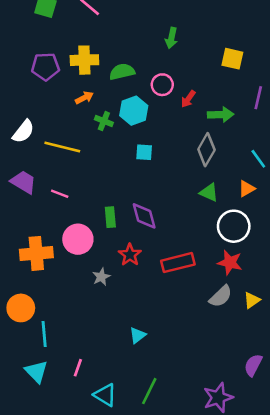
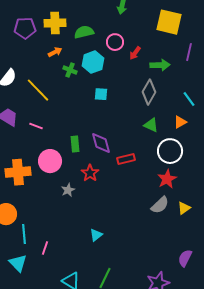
yellow square: (232, 59) -> (169, 22), size x1.5
yellow line: (62, 147) -> (38, 90), turned 32
red rectangle: (178, 263) -> (126, 159), moved, size x0.7
red star: (230, 263) -> (167, 179), turned 30
pink line: (78, 368) -> (45, 248), moved

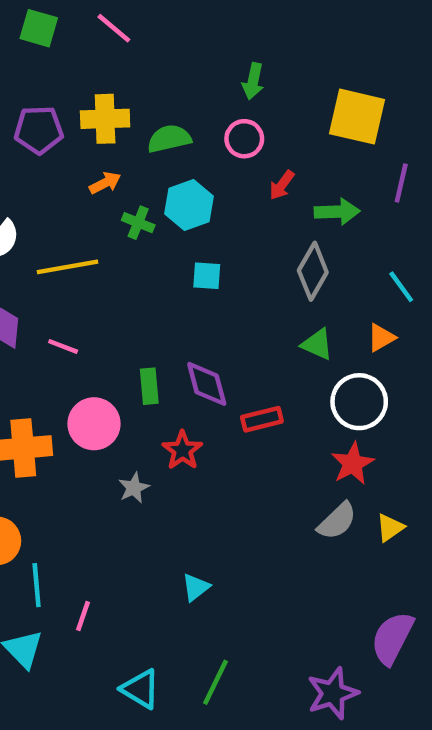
pink circle: (115, 42) -> (244, 139), moved
yellow line: (38, 90) -> (67, 267), turned -56
purple semicircle: (185, 258) -> (392, 638), size x1.4

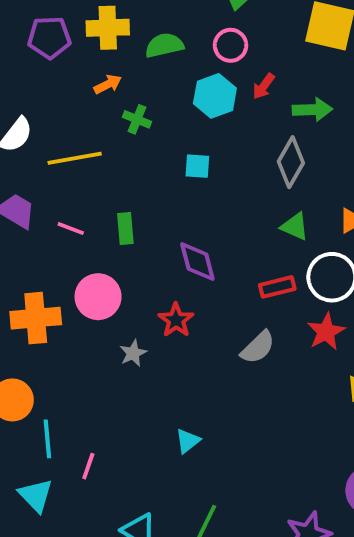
cyan hexagon: (189, 205) -> (215, 96), moved
green rectangle: (149, 386) -> (125, 228), moved
red rectangle: (262, 419) -> (277, 287), moved
gray semicircle: (337, 521) -> (258, 347), moved

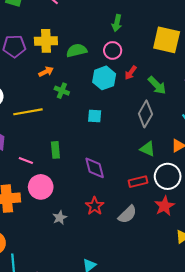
green arrow: (312, 110) -> (157, 85), turned 48
pink line: (71, 228) -> (26, 160), moved
red star: (176, 320) -> (95, 206), moved

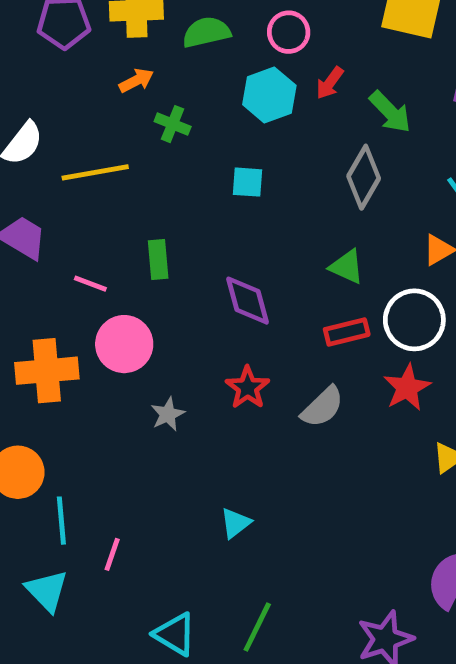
green triangle: (148, 149) -> (347, 267), moved

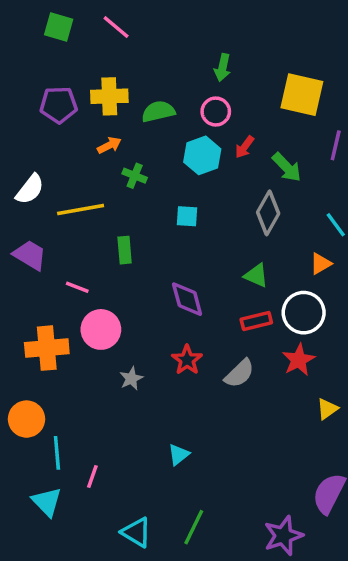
green rectangle: (158, 259) -> (125, 250), moved

